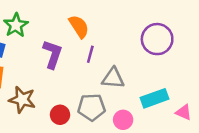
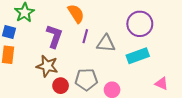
gray triangle: (113, 78) -> (106, 43), moved
cyan rectangle: (155, 98) -> (138, 56), moved
brown star: (22, 100) -> (47, 66), moved

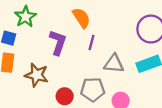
gray triangle: (106, 43) -> (114, 64), moved
brown star: (47, 66) -> (37, 75), moved

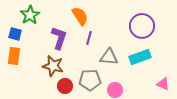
brown star: (37, 75) -> (53, 66), moved

